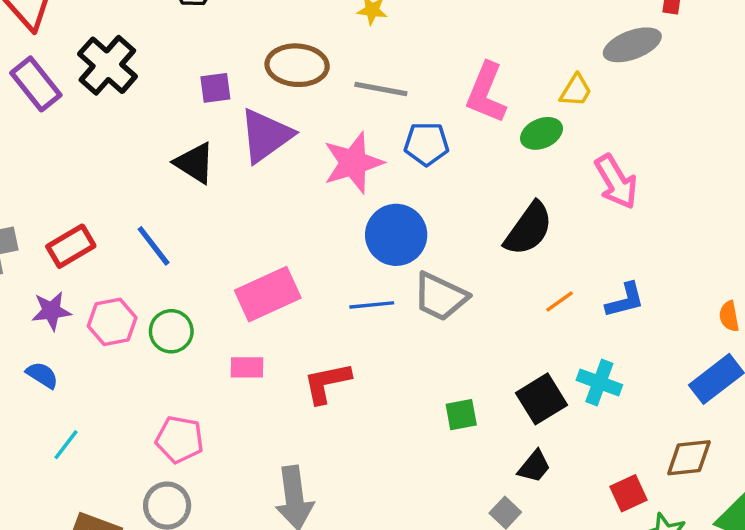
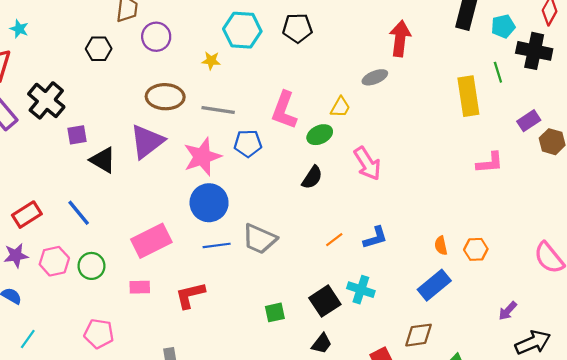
gray ellipse: (632, 45) -> (375, 77), size x0.7
purple square: (215, 88) -> (77, 135), moved
black semicircle: (529, 229) -> (312, 177), moved, size x0.7
blue circle: (396, 235) -> (209, 203), moved

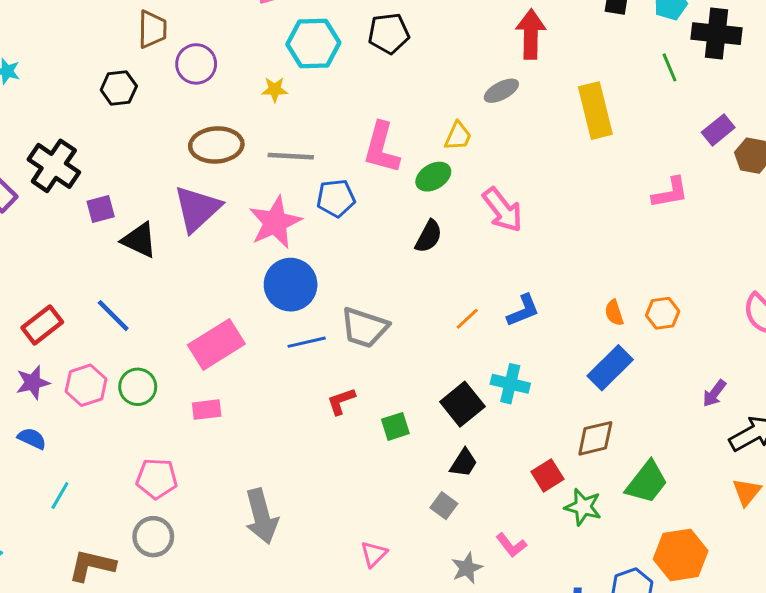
yellow rectangle: (468, 96) -> (595, 111), moved
red L-shape: (190, 295) -> (341, 401), moved, size x0.7

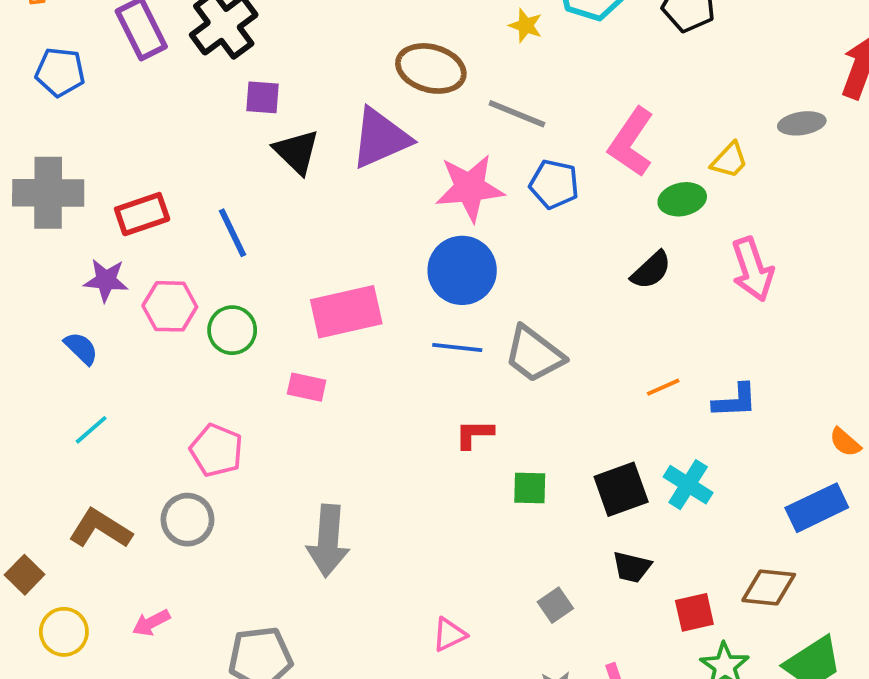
orange semicircle: (614, 313) -> (845, 442), turned -50
black trapezoid: (464, 463) -> (632, 567), moved, turned 52

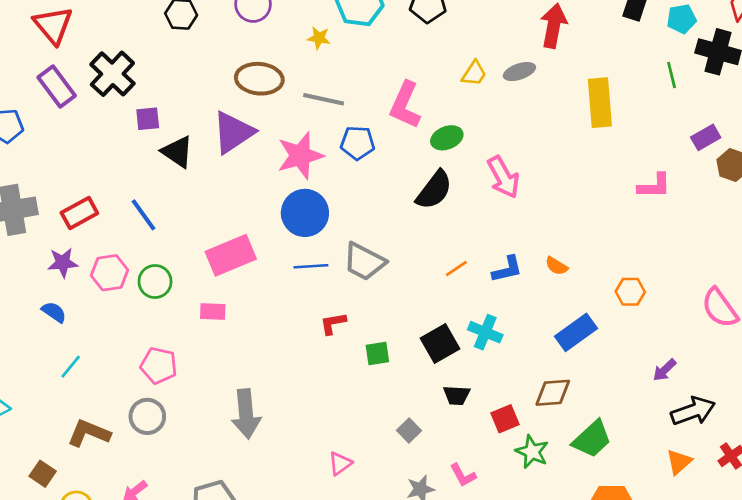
yellow trapezoid: (730, 160) -> (474, 73), moved
black semicircle: (651, 270) -> (434, 190), size x1.4
orange semicircle: (845, 442) -> (557, 266), moved

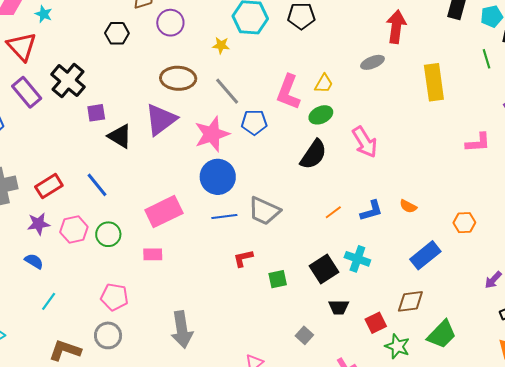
yellow trapezoid: (474, 73) -> (324, 84), moved
gray line: (324, 99) -> (227, 91), turned 40

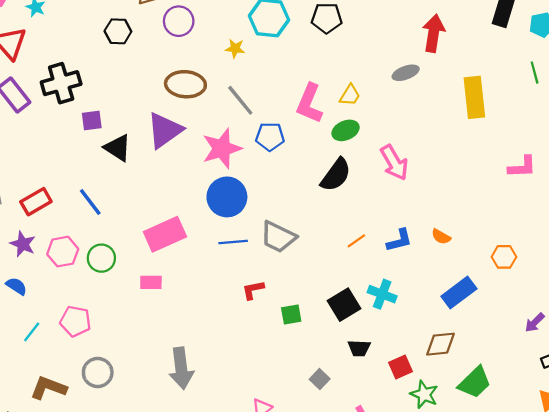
black cross: (68, 81) -> (61, 83), turned 32
purple star: (38, 224) -> (23, 244), turned 30
pink pentagon: (114, 297) -> (75, 321), moved

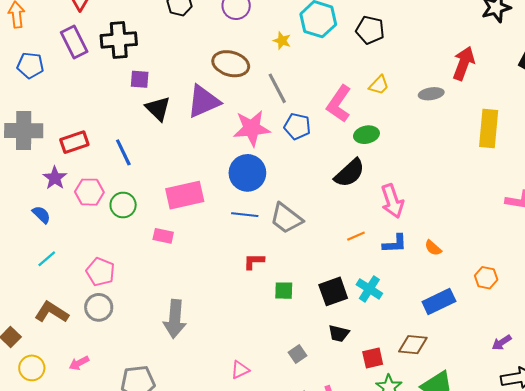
yellow trapezoid: (350, 95) -> (379, 85), moved
pink arrow: (394, 163) -> (392, 201), moved
pink pentagon: (75, 321) -> (100, 272), moved

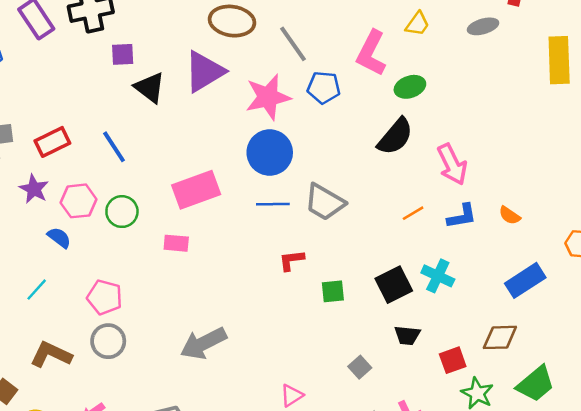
blue semicircle: (41, 215) -> (59, 238), moved
gray arrow: (175, 319) -> (203, 343), turned 66

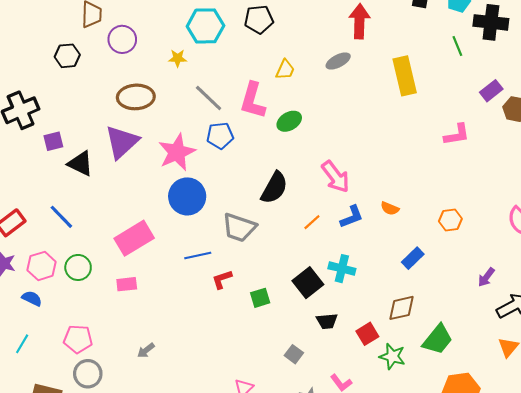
gray line: (293, 44) -> (209, 98), moved
black semicircle: (395, 137) -> (274, 188), moved
blue line: (273, 204) -> (198, 256), moved
blue rectangle: (525, 280) -> (413, 258), size x0.7
gray arrow: (203, 343) -> (146, 350), moved, size x0.5

